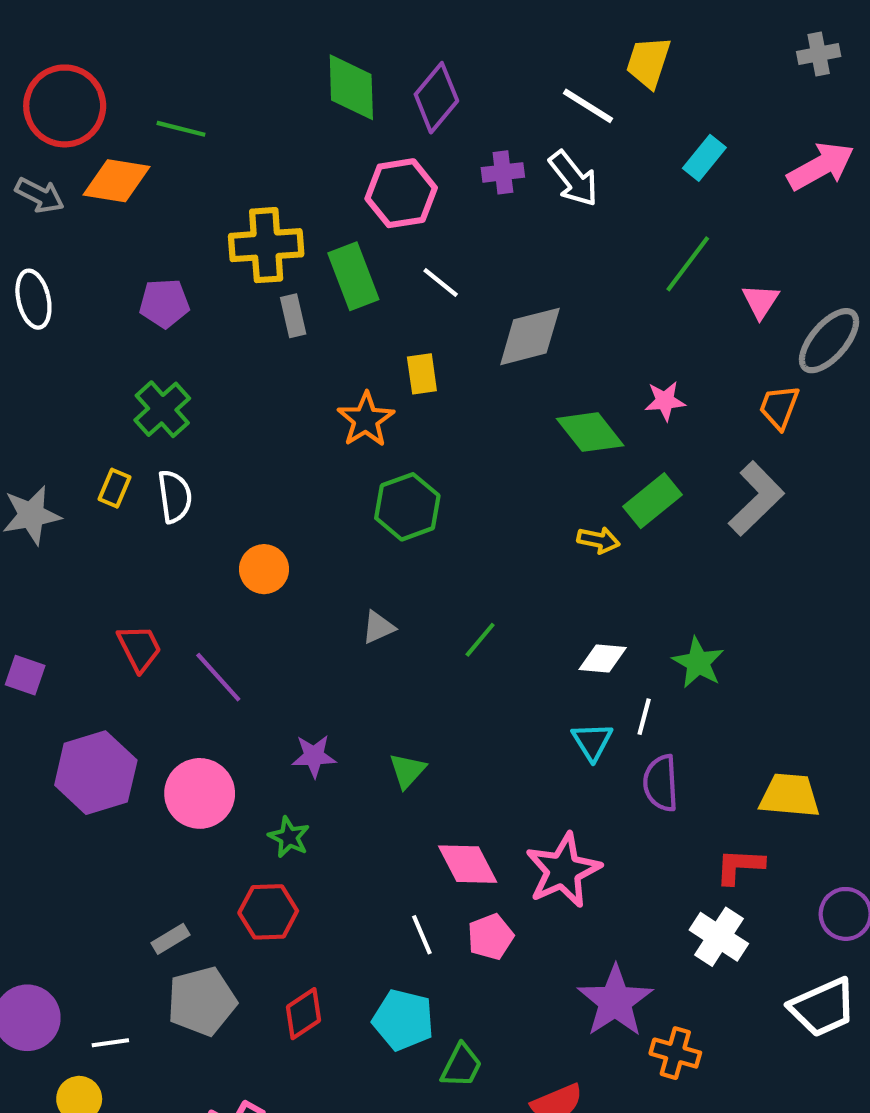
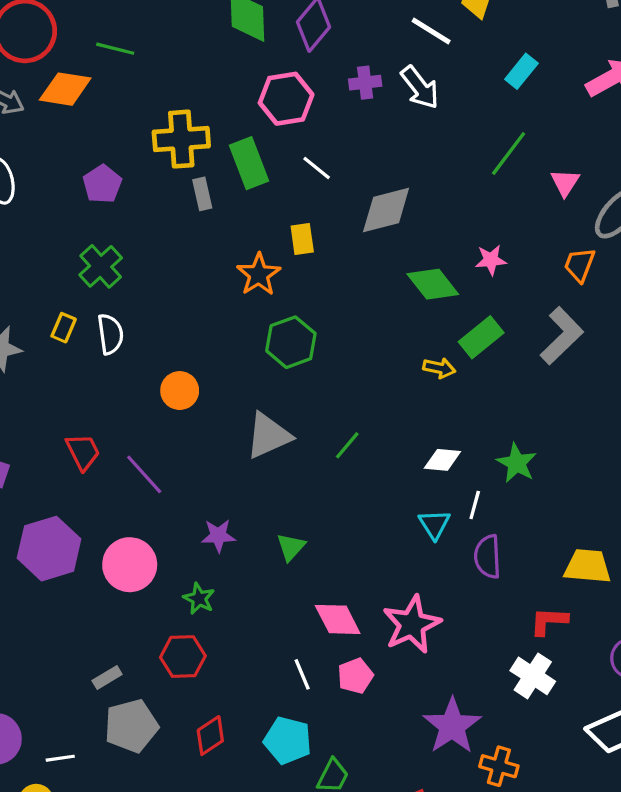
purple pentagon: (164, 303) -> (102, 184), turned -30
gray triangle: (378, 627) -> (268, 436), size x1.8

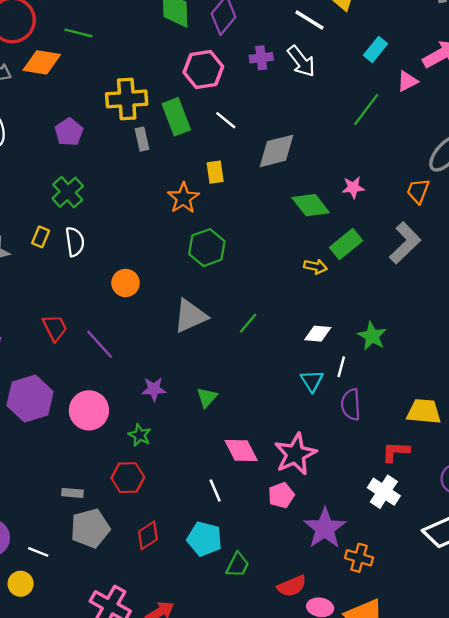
pink triangle: (565, 183) -> (407, 81), moved, turned 30
pink pentagon: (355, 676) -> (281, 495), moved
gray rectangle: (107, 678) -> (72, 493), turned 36
white line: (60, 758) -> (38, 552), turned 30

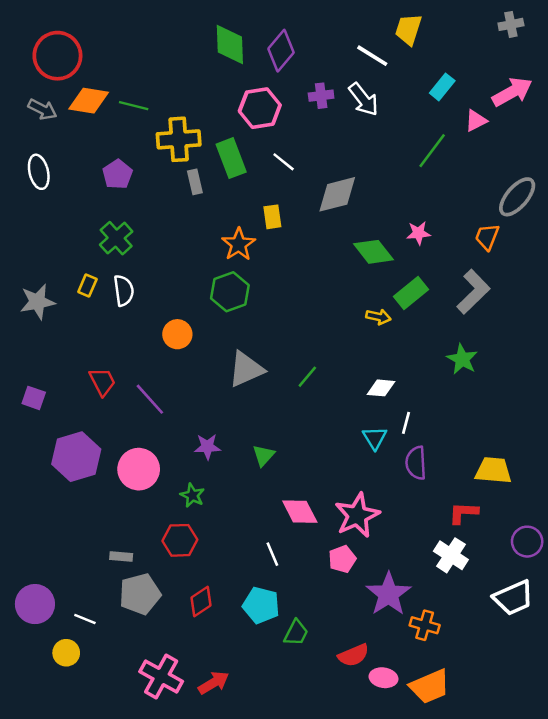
green line: (78, 33) -> (134, 106), moved
green hexagon: (207, 248) -> (230, 292), moved
green star: (372, 336) -> (462, 359), moved

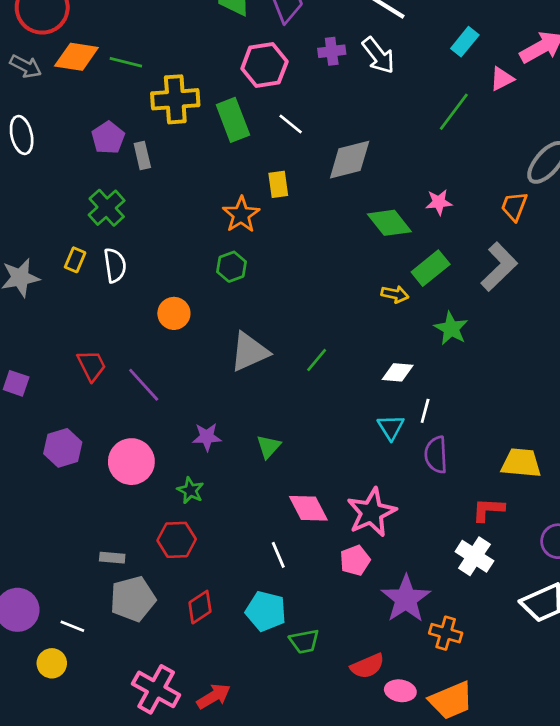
gray rectangle: (195, 182) -> (142, 156), moved
green hexagon: (230, 292) -> (232, 267), size x0.7
green star: (462, 359) -> (451, 328), moved
purple hexagon: (76, 457) -> (63, 448), size x0.7
green trapezoid: (296, 633) -> (304, 641), turned 52

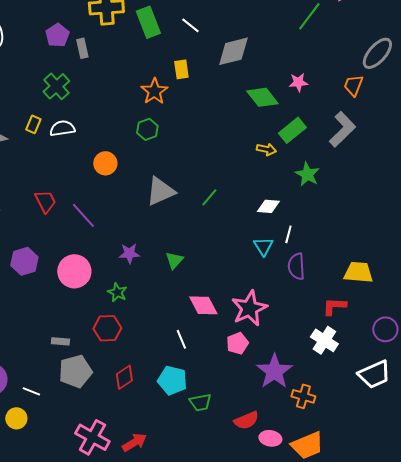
white semicircle: (115, 265) -> (62, 128), turned -90

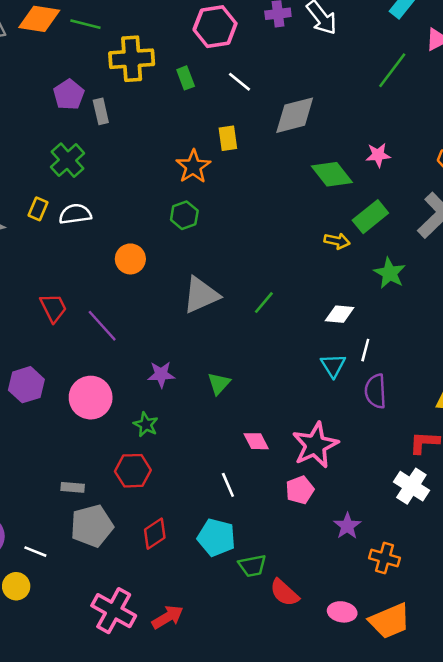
green rectangle: (148, 22) -> (186, 78), size x0.6
pink diamond: (203, 305) -> (256, 441), size x0.7
purple star: (274, 371) -> (347, 526), size x0.6
red semicircle: (246, 420) -> (284, 593), moved, turned 65

